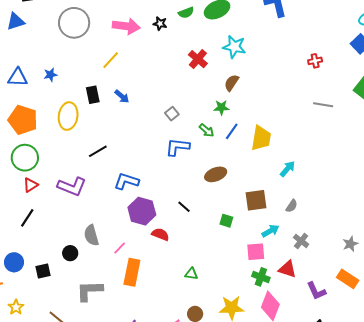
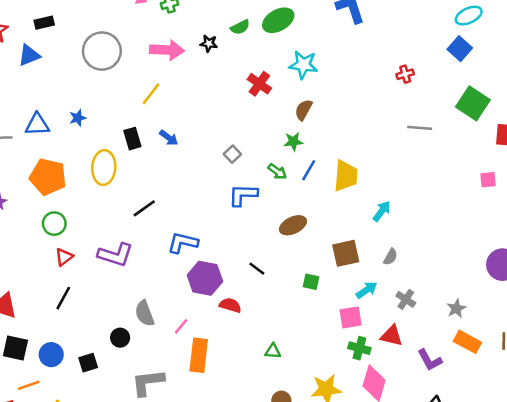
green circle: (25, 158) -> (54, 224), size x0.7
gray star: (350, 244) -> (456, 308), moved

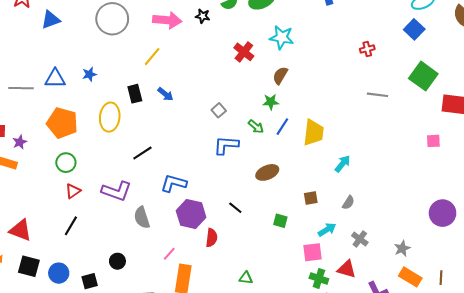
brown square: (346, 253) -> (311, 198), size x0.6
red semicircle: (230, 305) -> (212, 238), turned 78
gray semicircle: (145, 313) -> (142, 218), moved

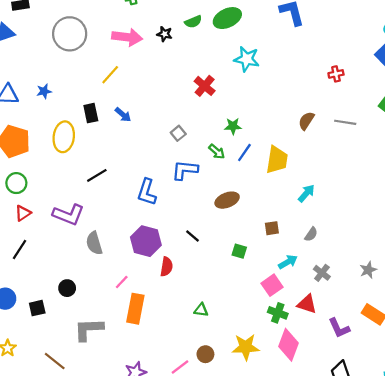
red cross: (244, 52) -> (205, 86), moved
brown semicircle: (280, 75) -> (306, 121), moved
blue L-shape: (174, 183) -> (147, 192), moved, turned -90
gray star: (402, 248) -> (368, 270), moved
pink square: (313, 252) -> (272, 285), turned -30

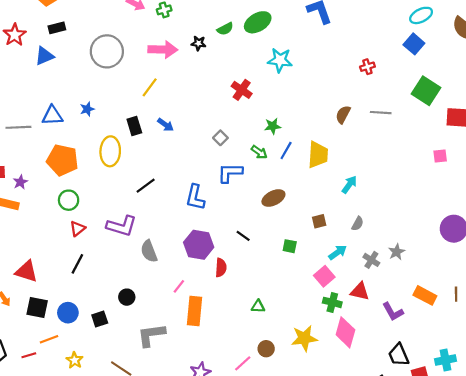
gray star: (368, 270) -> (397, 252), moved

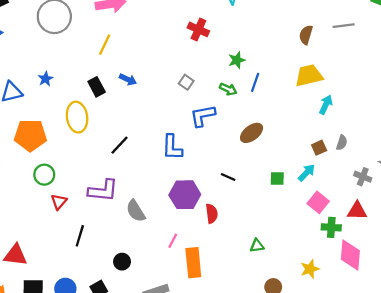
yellow trapezoid: (318, 155) -> (309, 76), moved, turned -96
brown square: (319, 221) -> (319, 148), moved
cyan arrow: (338, 252) -> (307, 173), moved
black line: (77, 264) -> (80, 236), moved
yellow star: (304, 338) -> (310, 269), size x0.7

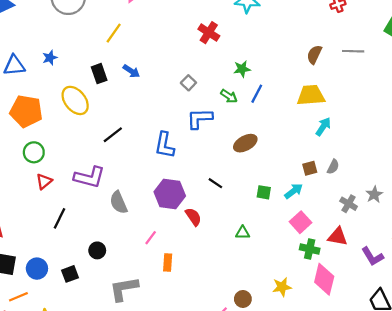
yellow ellipse: (77, 117) -> (75, 100), turned -40
red semicircle: (212, 214) -> (193, 217), turned -36
green triangle: (257, 246) -> (243, 233), moved
orange rectangle: (193, 263) -> (168, 262), size x0.6

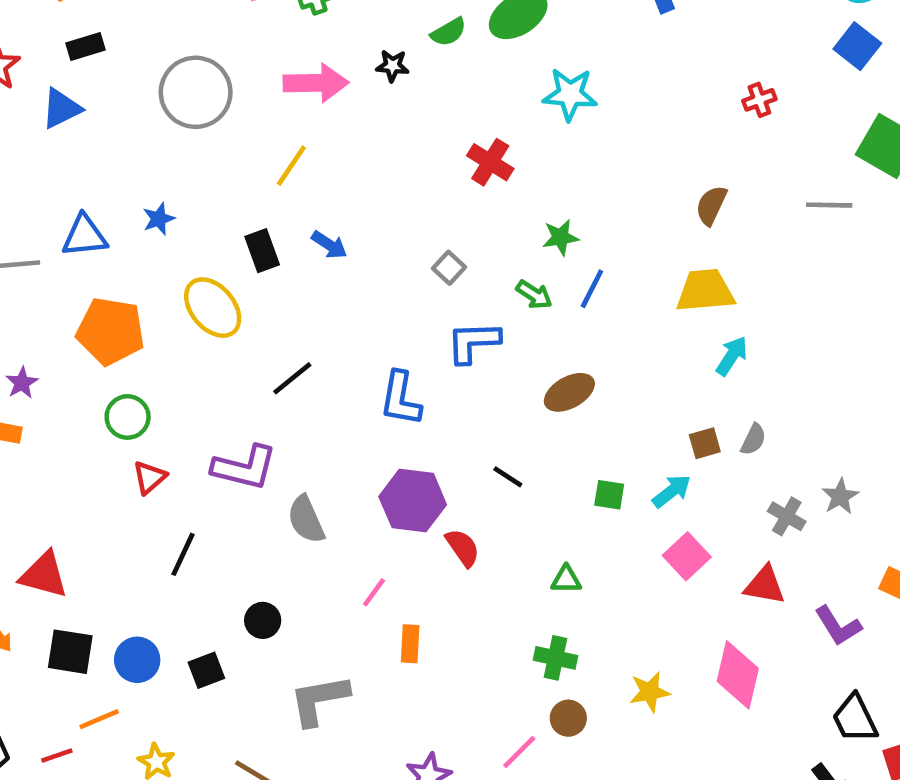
gray line: (353, 51) -> (829, 205), moved
green cross: (310, 249) -> (555, 658), moved

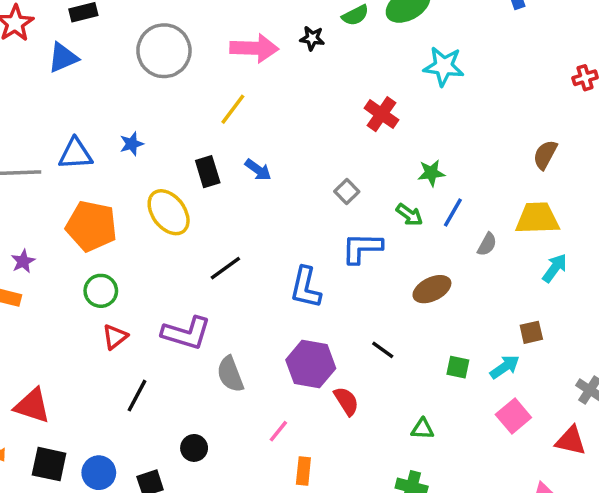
gray semicircle: (753, 439) -> (487, 244), moved

